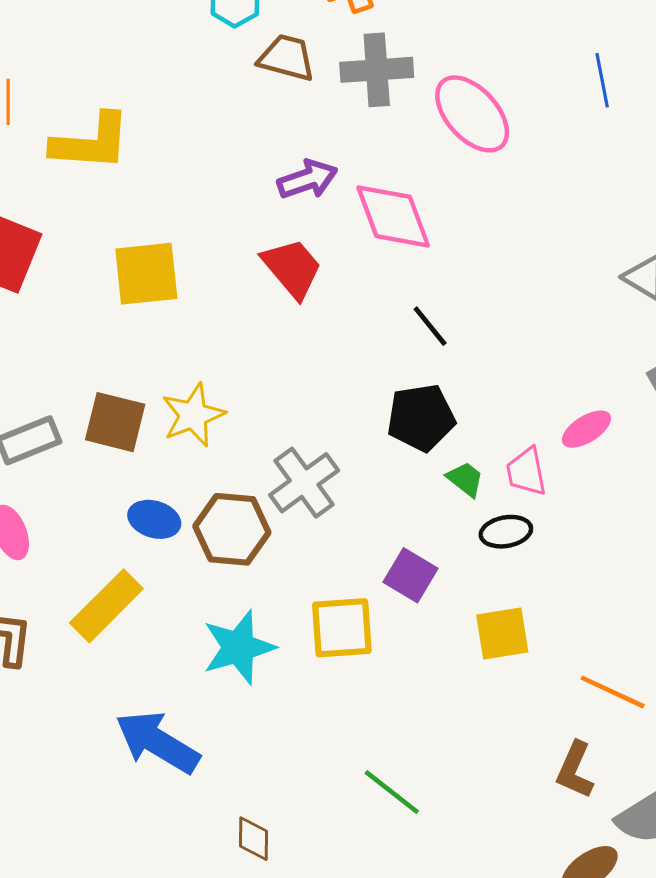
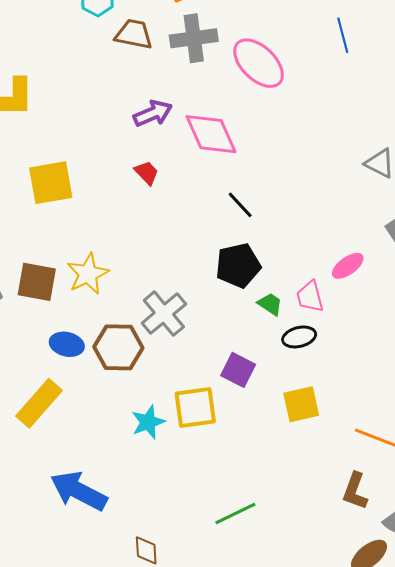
red trapezoid: (292, 268) -> (147, 173), size x0.6
cyan star: (239, 647) -> (148, 422), moved, size x0.7
green line: (392, 792) -> (235, 514), turned -60

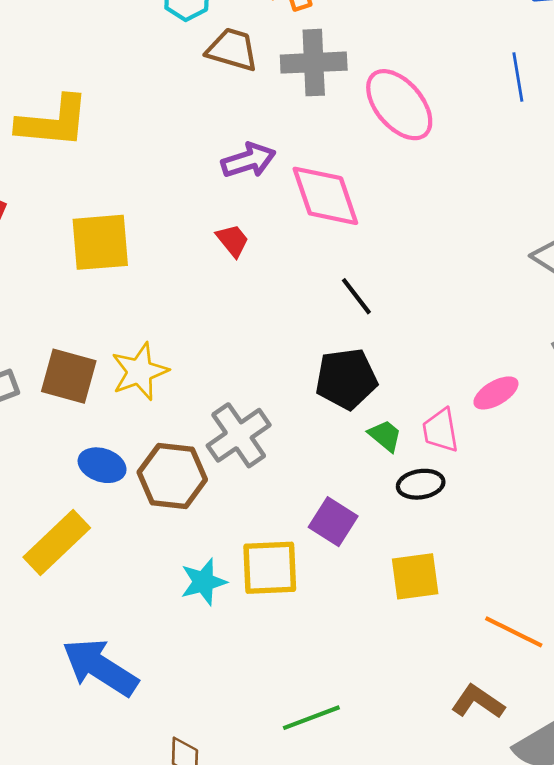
brown L-shape: (355, 491) -> (478, 702), turned 99

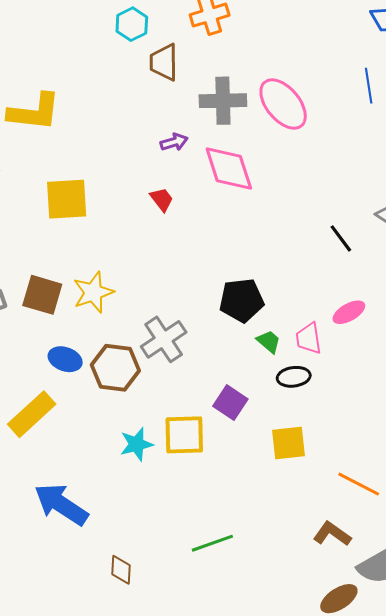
brown trapezoid: (232, 50) -> (164, 62), turned -108
gray cross: (314, 63) -> (223, 101), moved
purple arrow: (248, 160) -> (174, 142), size x0.7
black line: (356, 296) -> (341, 238), moved

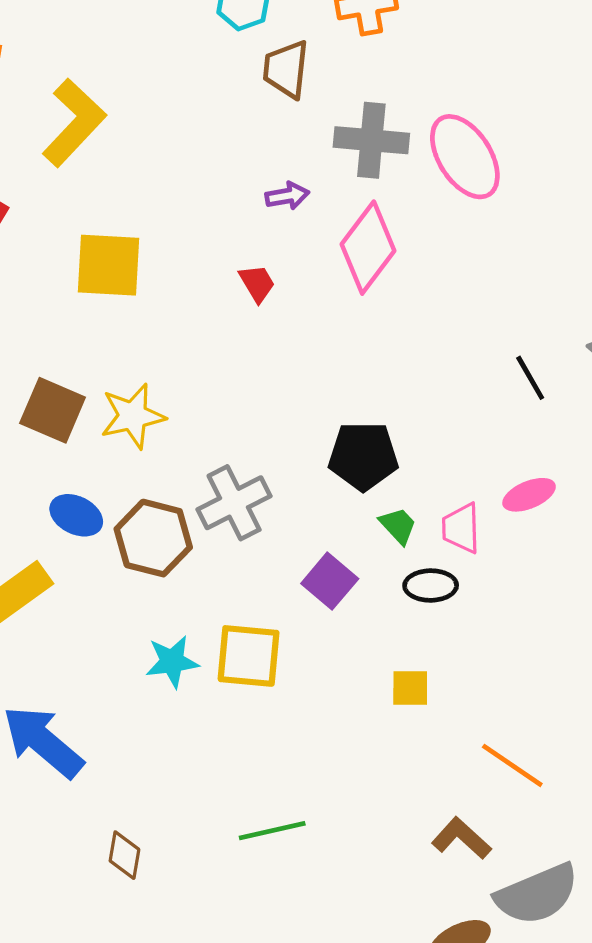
yellow L-shape: (34, 112) -> (74, 123), turned -60
pink diamond: (229, 169) -> (368, 248), turned 48
purple square: (230, 403) -> (330, 581), moved
yellow square: (289, 443) -> (410, 688), size x0.7

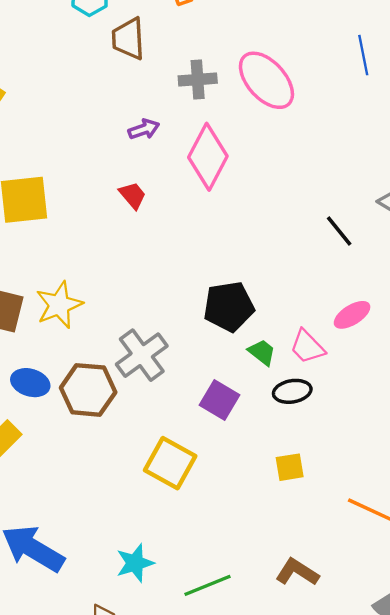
gray cross: (371, 140) -> (198, 80), size x0.7
pink trapezoid: (461, 528) -> (307, 347), turned -33
yellow square: (249, 656) -> (170, 463), turned 33
cyan star: (172, 662) -> (135, 563), moved
brown L-shape: (461, 838) -> (297, 572), moved

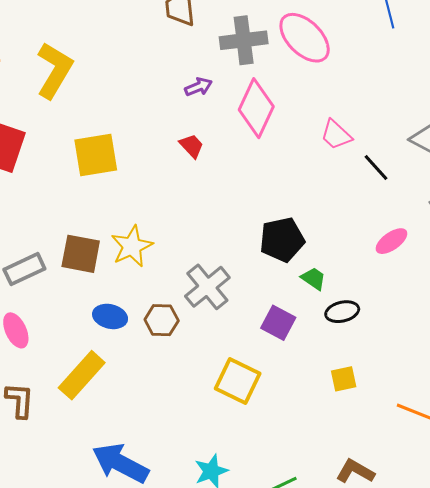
gray cross: (198, 80) -> (244, 40), size x1.4
pink trapezoid: (307, 347) -> (336, 135), moved
brown hexagon: (88, 390) -> (162, 320), size x0.7

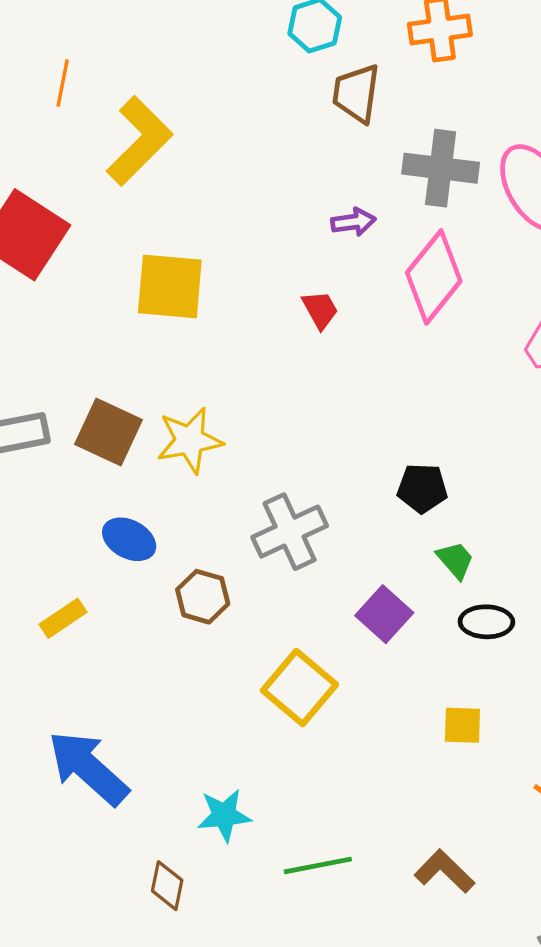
black pentagon: (282, 240) -> (422, 488), size x0.7
brown hexagon: (162, 320) -> (203, 597), moved
yellow rectangle: (82, 375) -> (63, 618), size x0.6

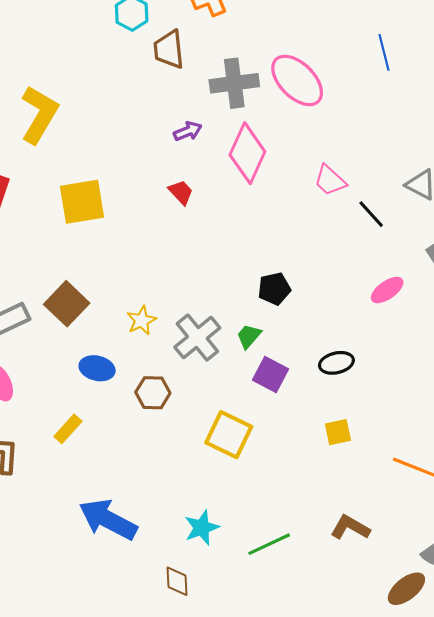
brown square: (108, 432) -> (67, 304), turned 33
yellow star: (190, 440) -> (141, 320), moved, size x0.7
green trapezoid: (455, 560) -> (249, 336), moved, turned -84

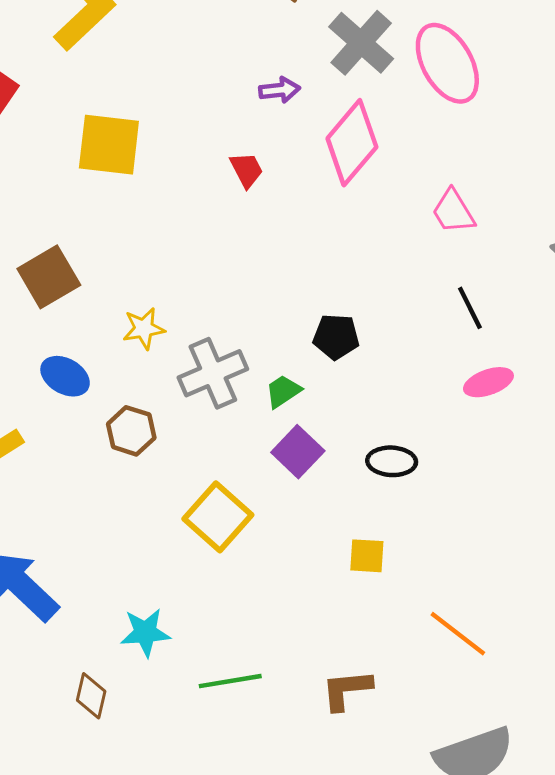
gray cross: (234, 83) -> (361, 43), turned 33
black line: (371, 214) -> (470, 308), moved
brown L-shape: (350, 527) -> (347, 690), turned -51

